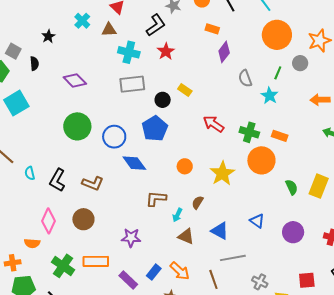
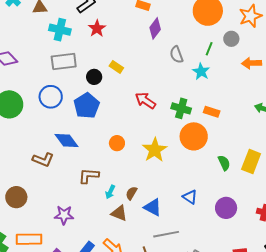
orange arrow: (320, 100) -> (252, 63), moved
blue circle: (114, 137) -> (51, 97), moved
brown L-shape: (93, 183) -> (43, 160), moved
brown semicircle: (198, 202) -> (131, 193), moved

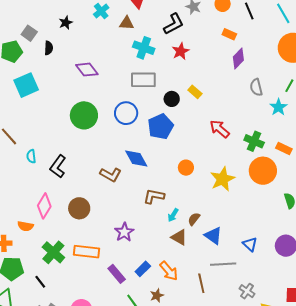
blue triangle: (190, 197) -> (250, 244), moved
purple star: (64, 215) -> (124, 232), turned 30

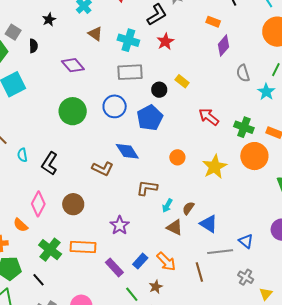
brown triangle: (127, 23) -> (95, 34), moved, turned 35
orange semicircle: (25, 226) -> (21, 225), turned 35
blue triangle: (250, 244) -> (246, 241), moved

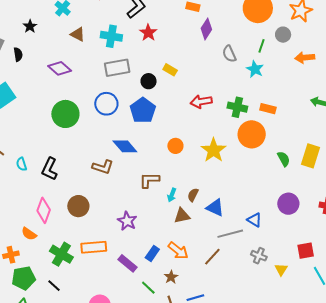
red arrow: (209, 117) -> (201, 102), turned -40
brown triangle: (175, 227) -> (182, 216), turned -30
brown line: (199, 272) -> (212, 257), turned 66

